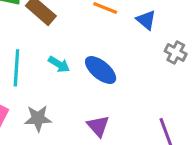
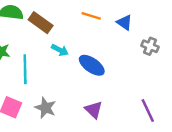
cyan arrow: (59, 64) -> (60, 50), moved
gray star: (38, 118) -> (45, 108), turned 30

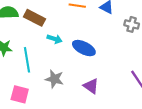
gray star: (45, 108) -> (54, 79), moved

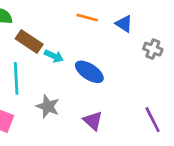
brown rectangle: (34, 18) -> (29, 42), moved

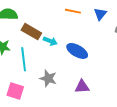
blue triangle: (124, 24) -> (100, 14), turned 40
purple triangle: (93, 121) -> (82, 87), turned -42

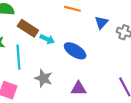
blue triangle: (100, 14) -> (101, 22), moved

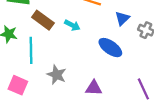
cyan arrow: (47, 39) -> (72, 25), moved
blue ellipse: (75, 51) -> (110, 48), moved

